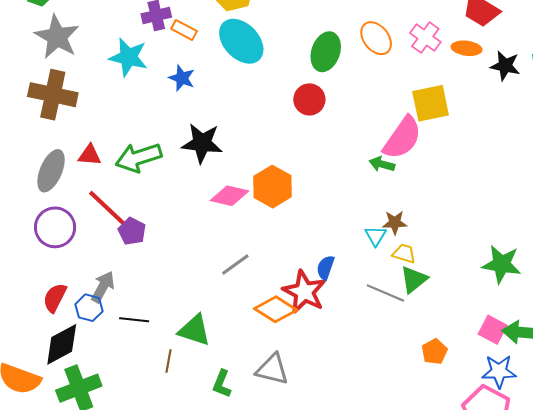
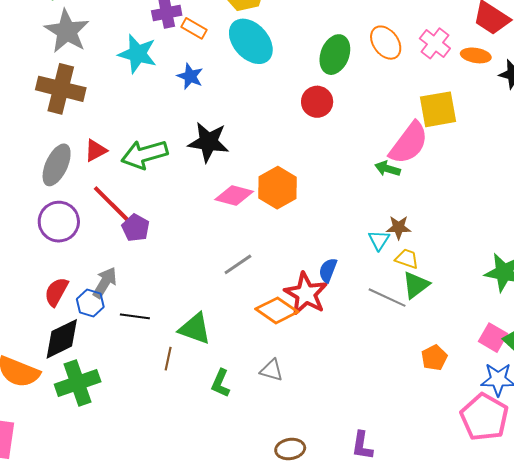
red triangle: (90, 155) -> (96, 150), turned -35
gray triangle: (272, 369) -> (271, 370), size x0.7

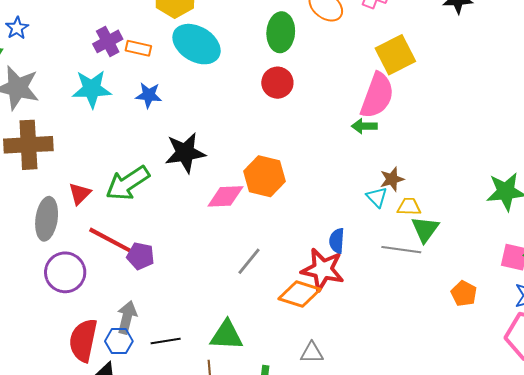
red semicircle: (56, 292) -> (83, 340), size x1.4

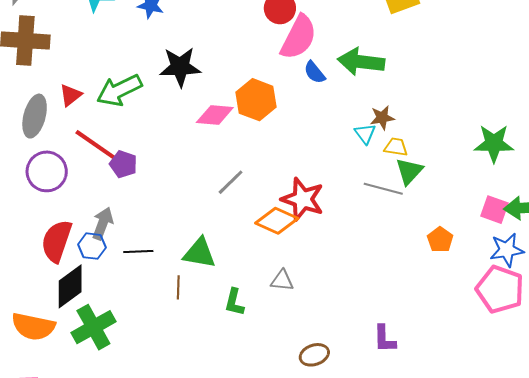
pink semicircle: (377, 95) -> (299, 37), moved
green arrow: (364, 126) -> (361, 62), size x1.8
blue semicircle: (337, 241) -> (315, 72), moved, turned -50

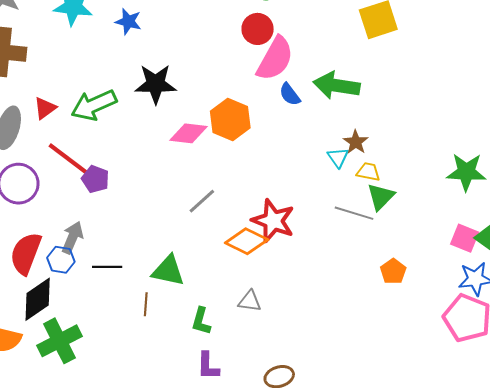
brown star: (382, 118) -> (356, 142), turned -30
orange pentagon: (440, 240) -> (393, 271), moved
purple L-shape: (385, 339) -> (208, 366), moved

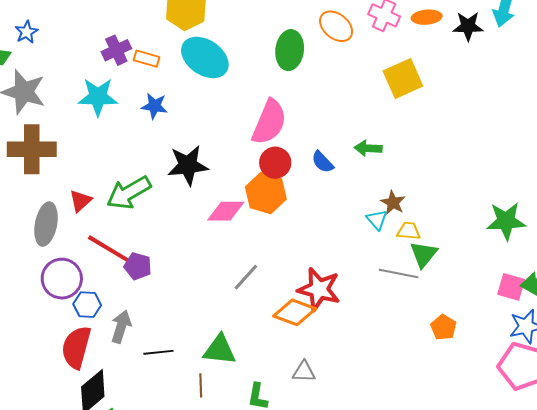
red circle: (258, 29) -> (275, 163), moved
pink semicircle: (275, 59) -> (269, 122), moved
green arrow: (337, 85) -> (368, 148), size x0.6
blue hexagon: (61, 260) -> (87, 305), moved

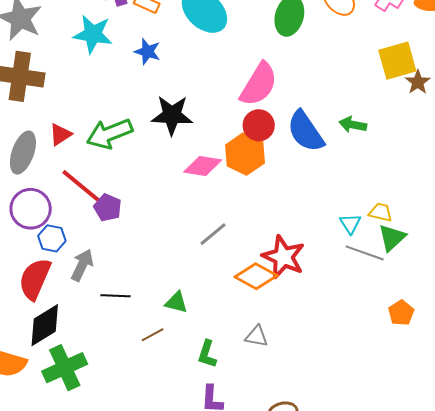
blue semicircle: (322, 162) -> (306, 131), size x1.8
brown star: (393, 203) -> (418, 82), moved
cyan triangle: (377, 220) -> (350, 224), moved
green triangle: (220, 350) -> (176, 302), size x0.7
brown line: (201, 385) -> (153, 335), turned 55

